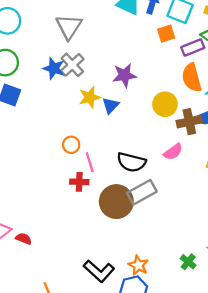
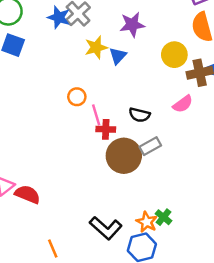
black semicircle: (131, 162) -> (139, 115), size x0.7
red cross: (79, 182) -> (106, 129), moved
gray rectangle: (142, 192) -> (150, 146), size x0.7
red semicircle: (24, 239) -> (27, 194), size x1.5
green cross: (188, 262) -> (164, 217), moved

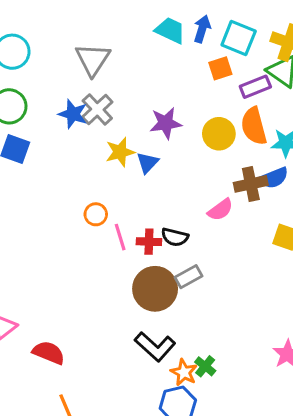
yellow circle: (174, 55) -> (219, 134), moved
pink semicircle: (183, 104) -> (220, 210), moved
red cross: (106, 129) -> (149, 242), moved
red semicircle: (27, 194) -> (49, 353), moved
black L-shape: (106, 228) -> (155, 347), moved

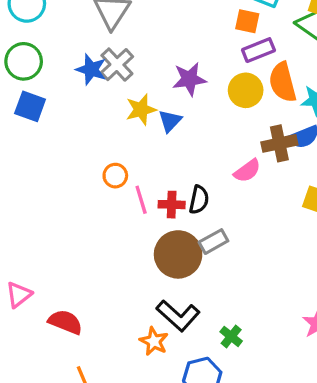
orange square: (220, 68) -> (247, 21), turned 30
purple rectangle: (255, 87) -> (258, 50), moved
black semicircle: (175, 237) -> (199, 200), turned -92
orange star: (184, 372) -> (154, 341), moved

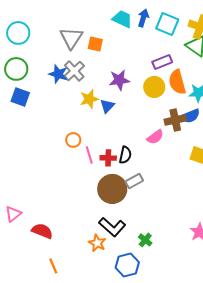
orange square: (247, 21) -> (95, 44), moved

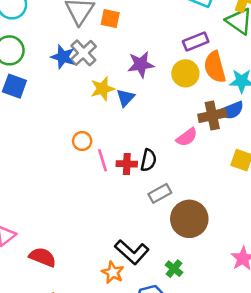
brown circle: (112, 189) -> (189, 219), moved

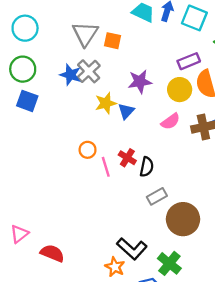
pink semicircle: (187, 137) -> (171, 121), moved
red cross: (127, 164) -> (127, 158), moved, turned 30
green cross: (174, 269) -> (169, 263), size x1.5

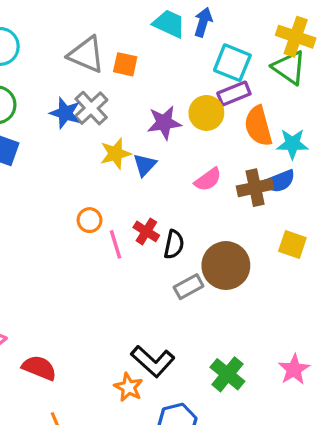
cyan square: (194, 18) -> (232, 63), moved
gray triangle: (85, 34) -> (86, 55), turned -40
yellow circle: (180, 90) -> (206, 113), moved
brown circle: (183, 219) -> (226, 266), moved
green cross: (169, 263) -> (227, 374), moved

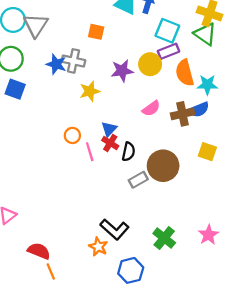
gray triangle: (86, 55) -> (36, 25), moved, turned 40
gray cross: (91, 108) -> (73, 61), turned -35
blue triangle: (145, 165) -> (109, 129), moved
red semicircle: (39, 368) -> (39, 251), moved

